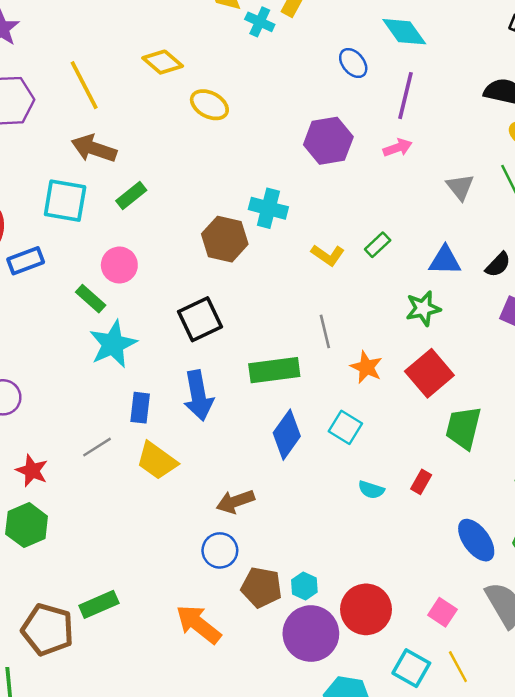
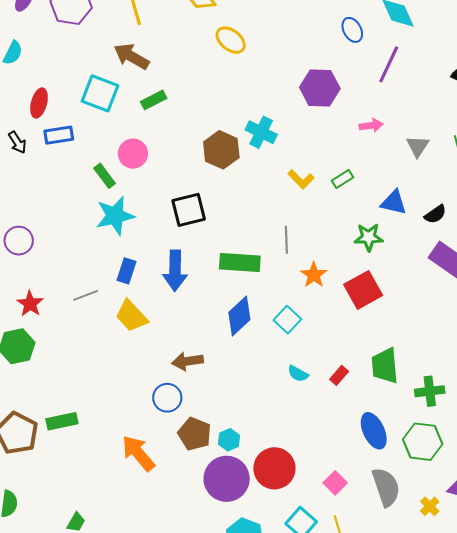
pink arrow: (398, 148) -> (371, 125), moved
green trapezoid: (463, 428) -> (385, 366), moved, turned -30

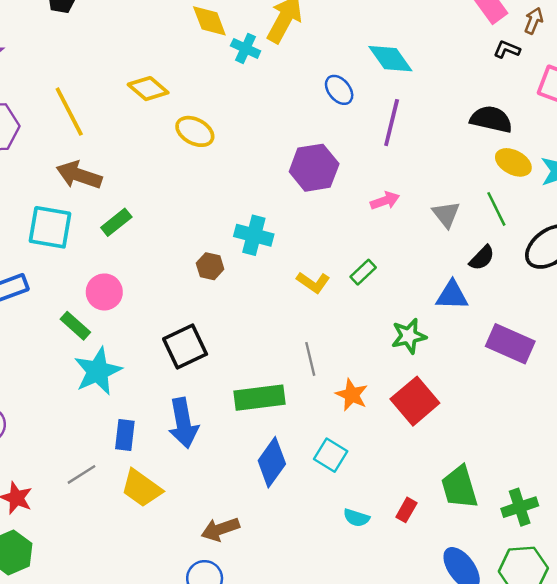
brown hexagon: (221, 150) -> (210, 266), size x0.6
blue triangle: (394, 202) -> (452, 295), moved
black semicircle: (435, 214) -> (482, 258), moved

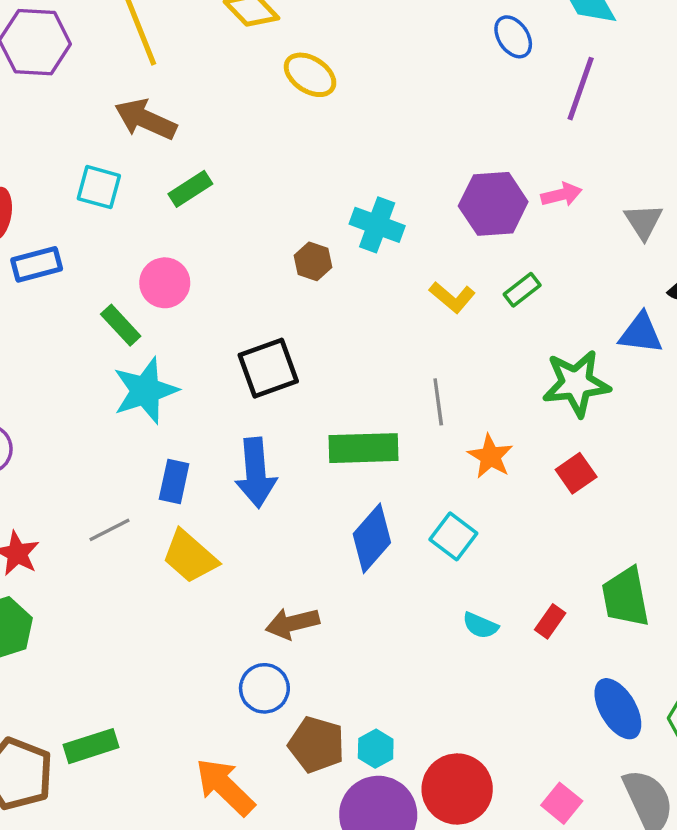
purple hexagon: (314, 168) -> (493, 204), moved
cyan square: (50, 227) -> (99, 187), size x0.7
green star: (409, 336) -> (576, 383), size x1.4
red square: (415, 401) -> (576, 473), size x0.6

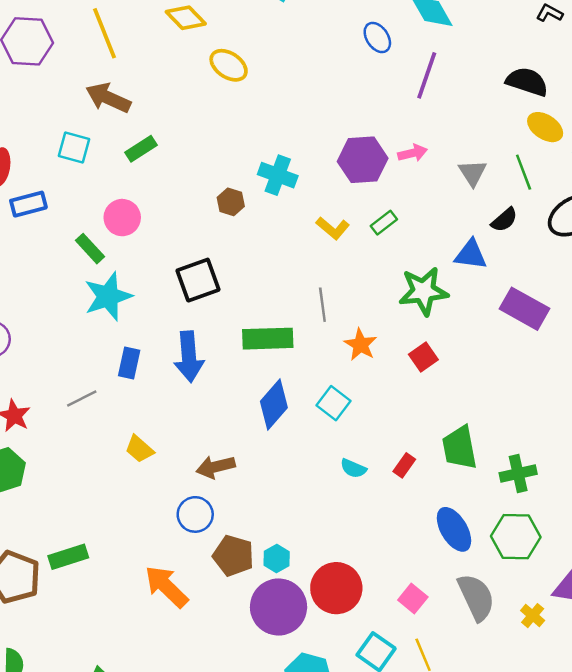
yellow trapezoid: (190, 557) -> (139, 449), moved, size x0.7

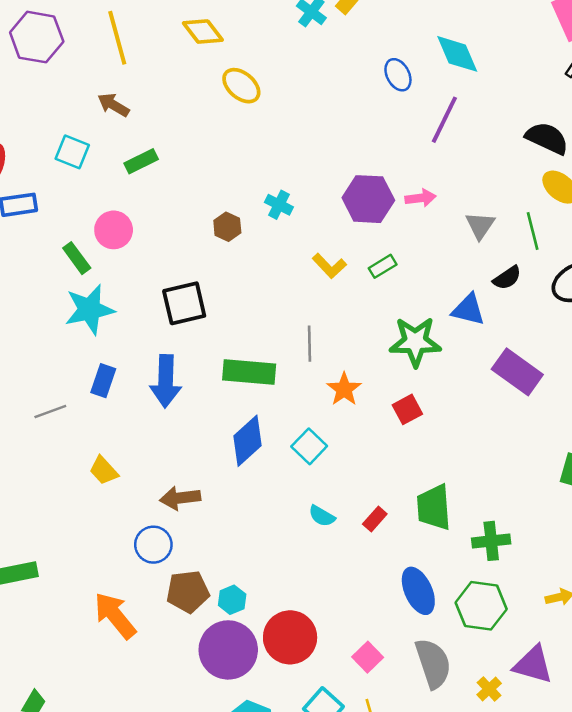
brown arrow: (108, 98) -> (113, 105), size x0.7
cyan cross: (278, 175) -> (279, 205), size x0.7
brown pentagon: (233, 556) -> (188, 592), turned -30

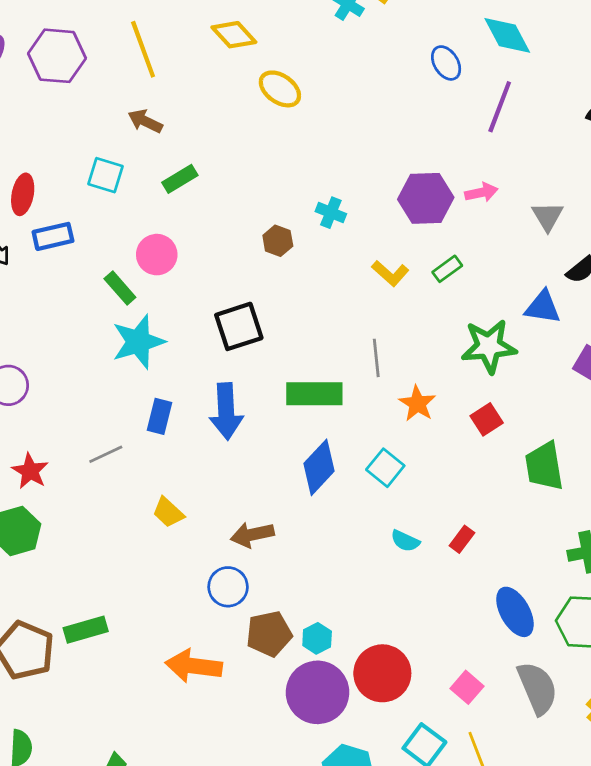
green trapezoid: (434, 507) -> (544, 466), moved
orange arrow: (115, 616) -> (194, 666), turned -39

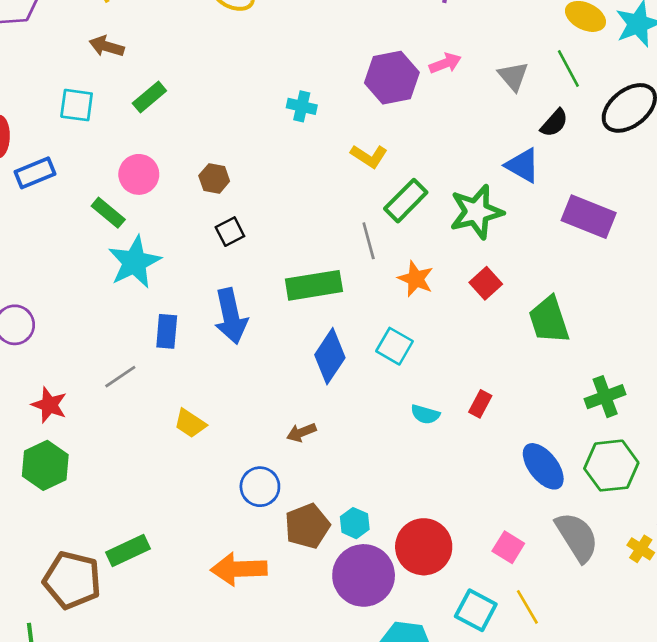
brown hexagon: (278, 241) -> (214, 178), moved
green rectangle: (447, 269) -> (406, 201), moved, size x1.5
blue triangle: (543, 307) -> (523, 165), turned 30
black square: (239, 326) -> (230, 232), size x0.6
brown arrow: (252, 535) -> (301, 432), moved, size x0.7

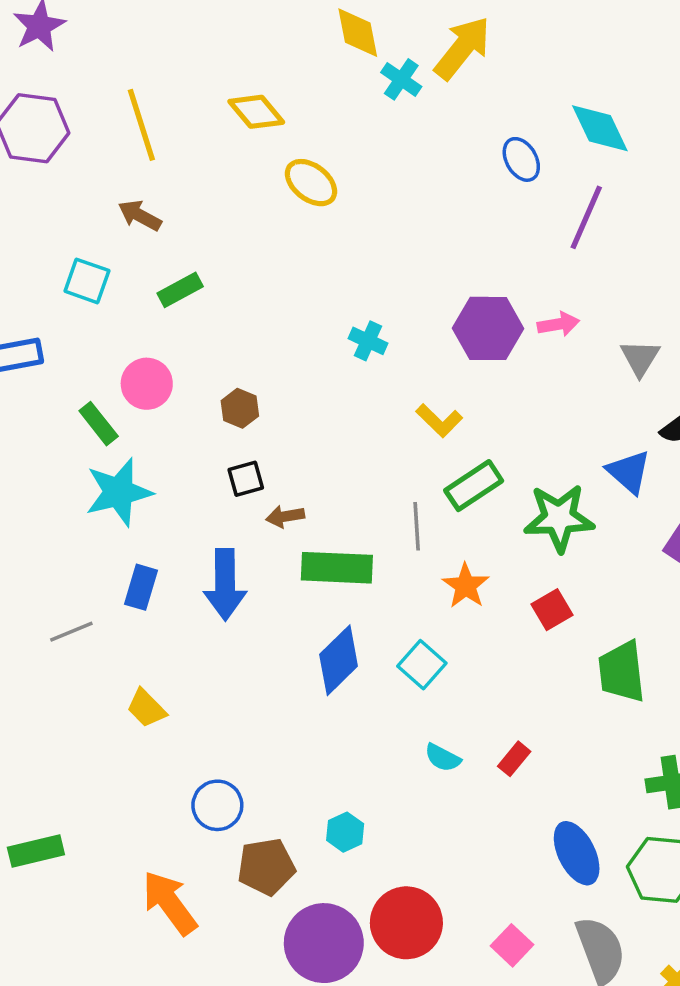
brown arrow: (301, 432) -> (285, 516), moved
cyan hexagon: (355, 523) -> (345, 832), moved
orange arrow: (239, 569) -> (170, 903), turned 44

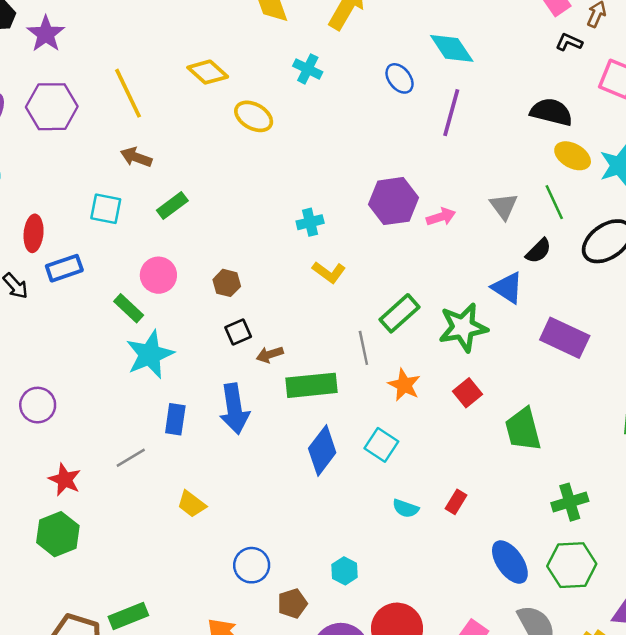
cyan cross: (401, 79) -> (308, 69), moved
pink arrow: (558, 324) -> (441, 217), moved
cyan cross: (368, 341) -> (310, 222), turned -30
yellow L-shape: (439, 421) -> (329, 272), moved
brown pentagon: (266, 867) -> (292, 603), size x0.7

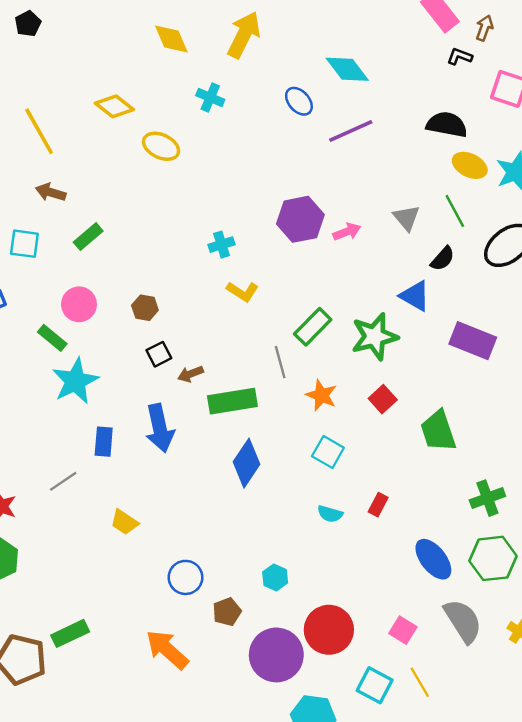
purple line: (451, 113) -> (351, 131), turned 54
cyan square: (381, 445) -> (328, 452), moved

